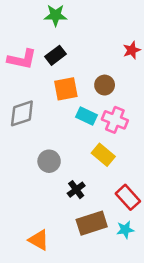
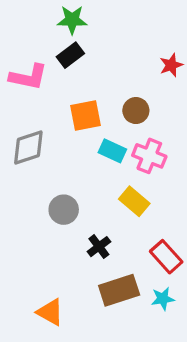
black rectangle: (56, 55) -> (70, 55), moved

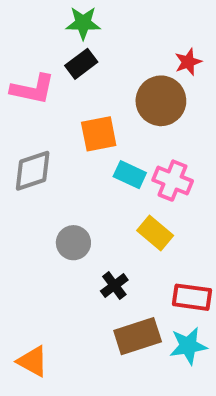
red star: (171, 65) -> (188, 62), moved
brown circle: (136, 111) -> (161, 101), moved, size x1.6
red rectangle: (166, 257) -> (192, 297), turned -40
cyan star: (163, 299) -> (188, 346), size x1.4
orange triangle: (50, 312) -> (33, 361), moved

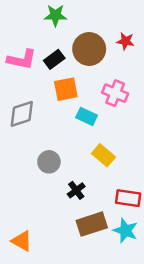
red star: (188, 62) -> (125, 41), turned 30
black rectangle: (81, 64) -> (54, 59), moved
brown circle: (161, 101) -> (89, 49), moved
pink cross: (173, 181) -> (115, 93), moved
cyan star: (188, 346) -> (125, 231), turned 30

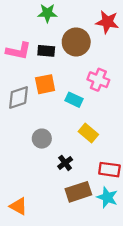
red star: (125, 41) -> (107, 22), moved, size x1.5
black rectangle: (54, 59) -> (46, 51), turned 42
orange square: (66, 89) -> (45, 84), moved

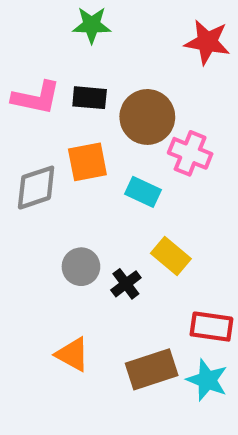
brown circle: (76, 42) -> (147, 117), moved
black cross: (65, 163) -> (126, 284), moved
orange triangle: (18, 206) -> (72, 354), moved

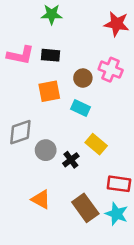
brown circle: (147, 117) -> (83, 78), moved, size x0.6
pink cross: (190, 153) -> (111, 70), moved
gray diamond: (36, 188) -> (20, 132), moved
brown rectangle: (152, 369) -> (85, 208), turned 72

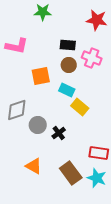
black rectangle: (50, 55) -> (68, 45), moved
yellow rectangle: (96, 144) -> (80, 107), moved

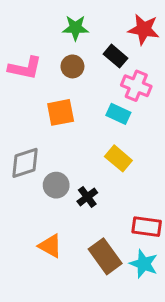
green star: (43, 12) -> (75, 28), moved
black rectangle: (68, 45) -> (115, 56), moved, turned 35
brown circle: (69, 65) -> (72, 66), moved
cyan rectangle: (67, 90) -> (118, 114), moved

